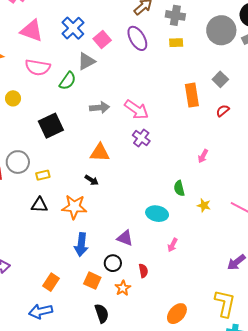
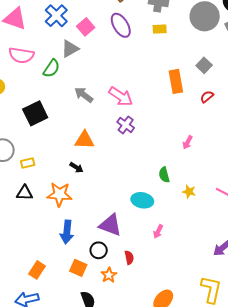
gray arrow: (100, 108) -> (84, 95), turned -138
purple triangle: (125, 238) -> (110, 225), size x1.4

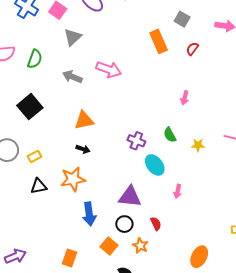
gray triangle: (70, 49) -> (73, 37), moved
purple cross: (126, 125) -> (136, 141), moved
cyan ellipse: (142, 200) -> (155, 165), turned 55
orange square: (78, 268) -> (109, 246), turned 30

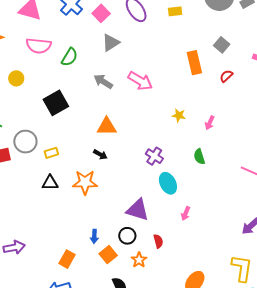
green semicircle: (170, 135) -> (199, 157), moved
yellow star: (198, 145) -> (179, 115), moved
blue arrow: (89, 214) -> (94, 236), moved, size x0.6

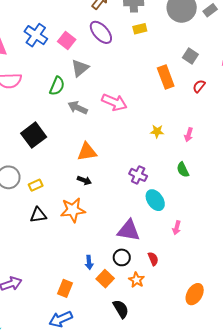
green semicircle: (69, 57) -> (57, 86), moved

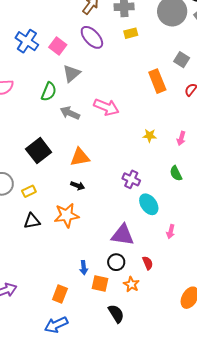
black square: (34, 135) -> (39, 151), moved
orange square: (105, 279) -> (100, 284), turned -30

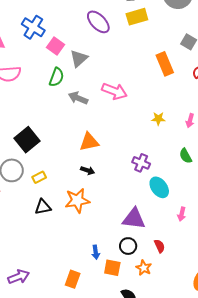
yellow rectangle: (131, 33) -> (137, 17), size x1.5
pink square: (58, 46) -> (56, 46), moved
black square: (39, 151) -> (27, 140), moved

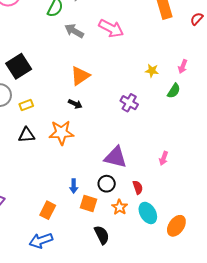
yellow star: (158, 119) -> (152, 71), moved
orange triangle: (89, 142) -> (80, 76), turned -30
green semicircle: (186, 156) -> (174, 91), moved, turned -126
cyan ellipse: (159, 187) -> (148, 213), moved

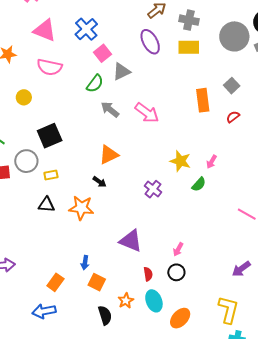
yellow star: (152, 71) -> (180, 161), size x1.5
black circle: (107, 184) -> (176, 272), moved
orange star: (120, 207) -> (126, 301), moved

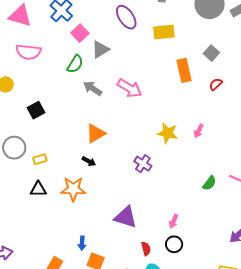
yellow rectangle: (189, 47) -> (164, 32), moved
black square: (50, 136) -> (36, 110), moved, size x0.7
green semicircle: (199, 184) -> (209, 183), moved

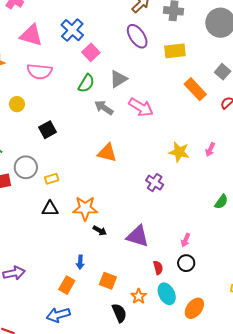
gray triangle: (100, 50) -> (118, 79), moved
orange rectangle: (184, 70) -> (195, 89), turned -30
orange triangle: (96, 133) -> (107, 153), turned 45
black arrow: (89, 161) -> (100, 231), moved
blue arrow: (82, 243) -> (80, 262), moved

